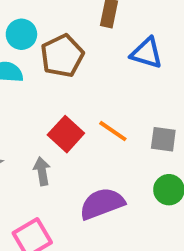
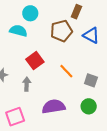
brown pentagon: (62, 56) -> (61, 31), moved
red square: (66, 134) -> (35, 61), moved

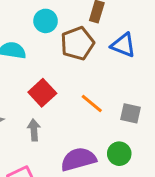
cyan circle: (30, 13) -> (46, 21), moved
green circle: (89, 106) -> (119, 154), moved

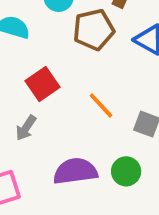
gray arrow: (34, 130) -> (26, 128), turned -150

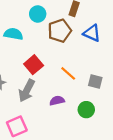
gray arrow: (26, 128) -> (27, 91), size x1.5
purple semicircle: (75, 171) -> (57, 101), moved, size x0.6

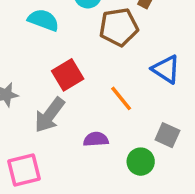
blue triangle: (92, 33) -> (166, 69), moved
gray square: (95, 81) -> (167, 135), moved

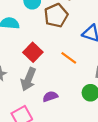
purple semicircle: (96, 139) -> (50, 96), moved

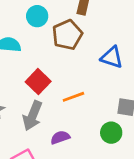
orange line: (69, 58) -> (73, 97), moved, turned -56

